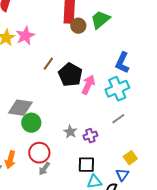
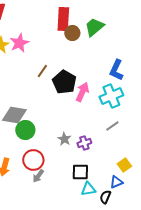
blue triangle: (122, 175) -> (116, 182), turned 32

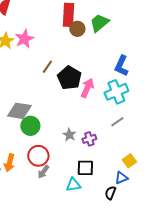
cyan triangle: (88, 189) -> (73, 185), moved

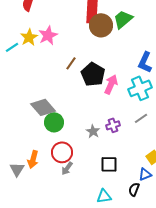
brown circle: (77, 29) -> (101, 25), size x1.5
gray diamond: (19, 111) -> (43, 107), turned 40
purple cross: (89, 139) -> (113, 125), moved
cyan triangle: (73, 185) -> (104, 196), moved

